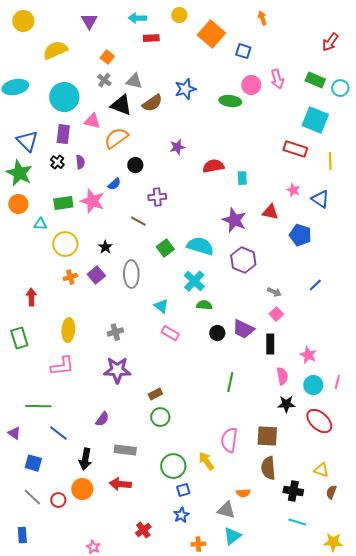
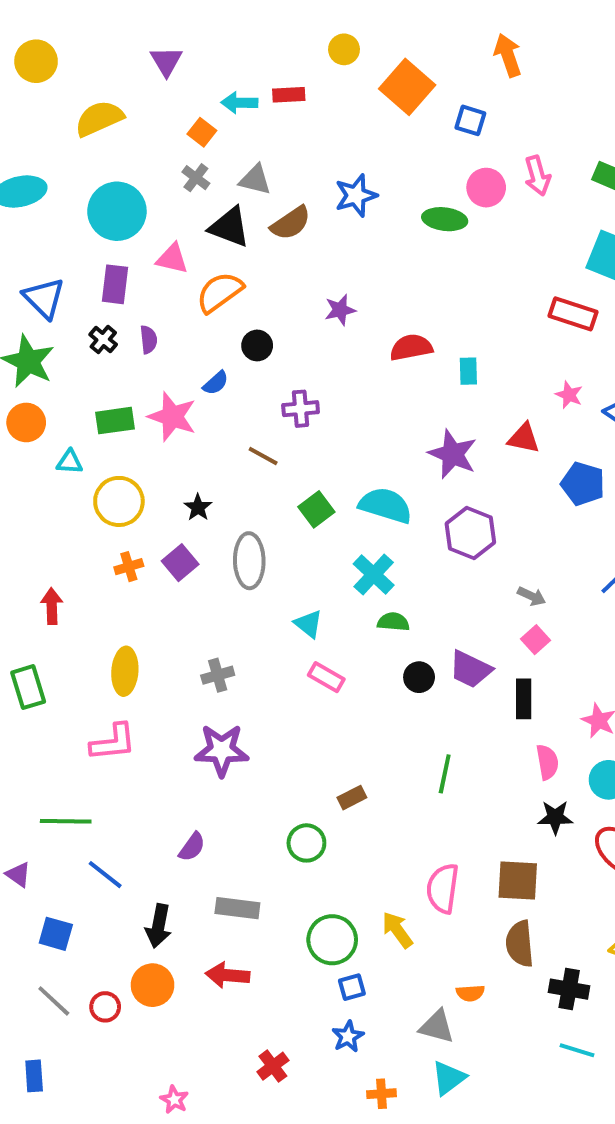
cyan arrow: (137, 18) -> (239, 103), moved
orange arrow: (262, 18) -> (508, 55), size x1.5
brown rectangle: (155, 394) -> (352, 798), moved

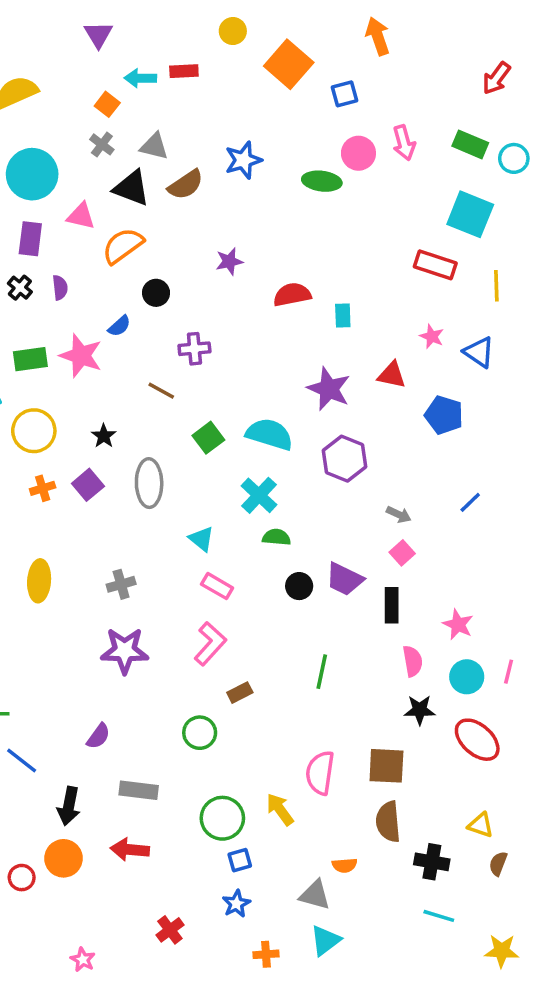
purple triangle: (166, 61) -> (98, 35), moved
blue square: (470, 120) -> (345, 94), turned -32
pink L-shape: (113, 742) -> (210, 644), moved, turned -42

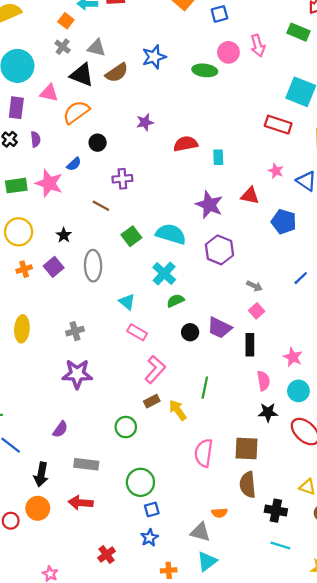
green rectangle: (470, 144) -> (298, 32), moved
green semicircle: (276, 537) -> (175, 301), turned -30
pink L-shape: (210, 644) -> (155, 369), moved
yellow arrow: (280, 809) -> (178, 410), moved

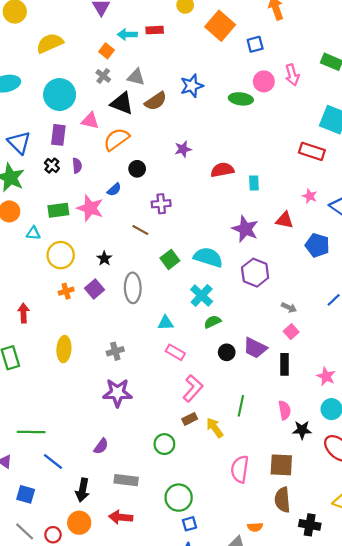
cyan triangle: (127, 302) -> (166, 323), turned -42
pink semicircle: (263, 381) -> (285, 410), moved

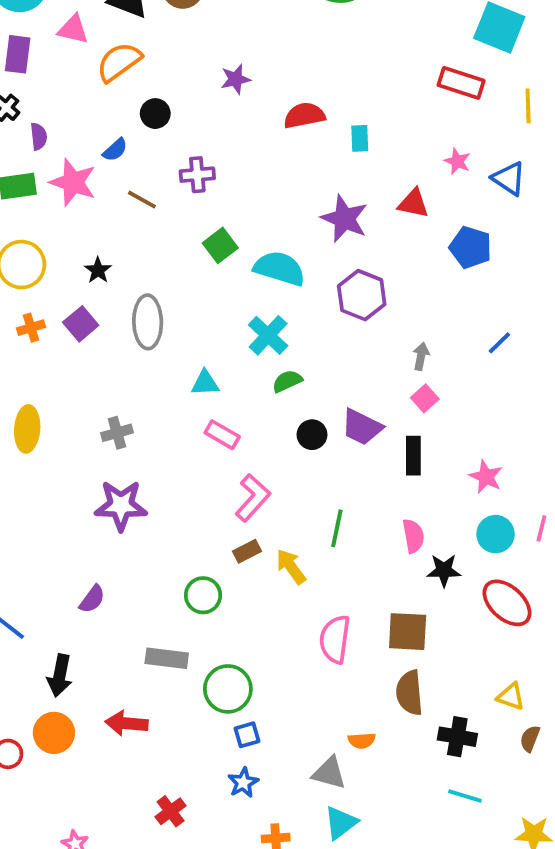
purple semicircle: (77, 166) -> (39, 136), moved
brown line: (140, 230) -> (142, 200), moved
green square: (170, 259) -> (220, 245), moved
gray arrow: (289, 308) -> (421, 356), turned -104
gray rectangle: (126, 480) -> (167, 658), moved

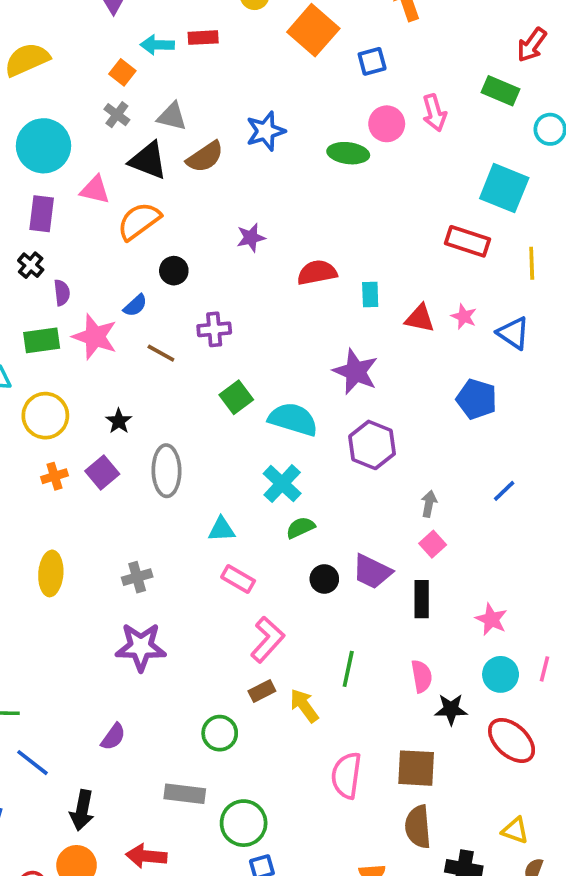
red triangle: (413, 203) -> (420, 318), moved

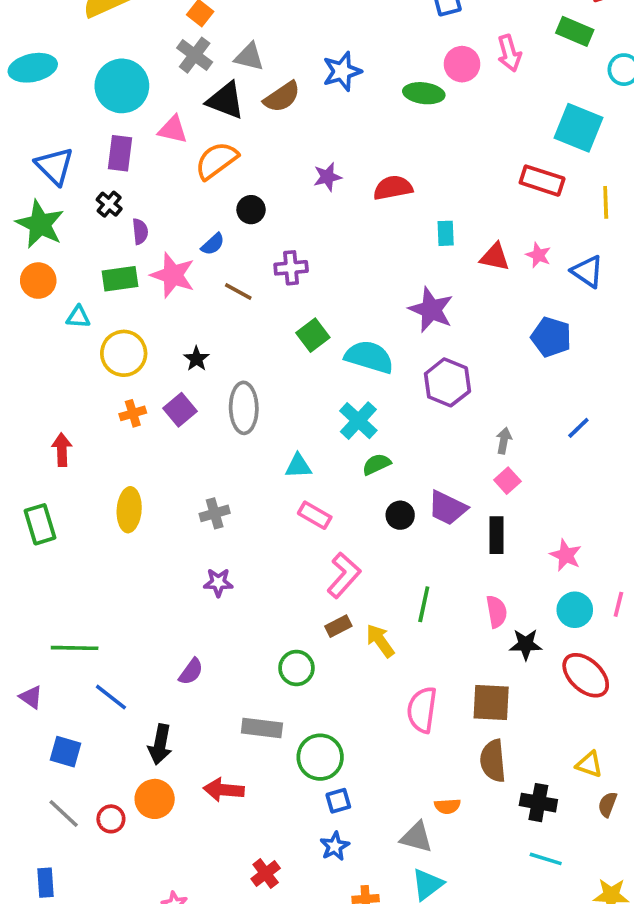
gray cross: (117, 115) -> (195, 55), size x1.4
red semicircle: (317, 272) -> (393, 188), moved
purple star: (141, 647) -> (218, 582), size x0.6

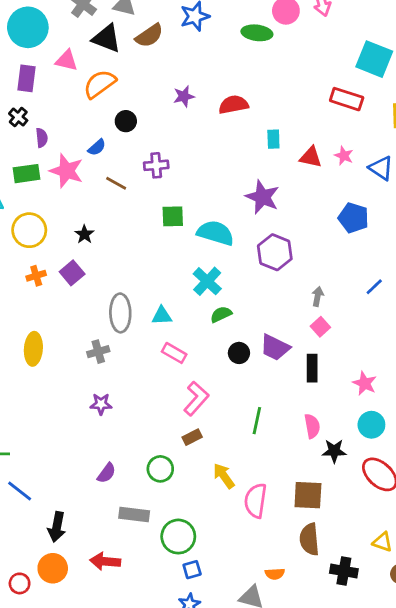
green square: (313, 335) -> (173, 216), turned 35
gray ellipse: (244, 408) -> (120, 313), moved
yellow arrow: (380, 641) -> (224, 476), moved
purple semicircle: (191, 672) -> (107, 473), moved

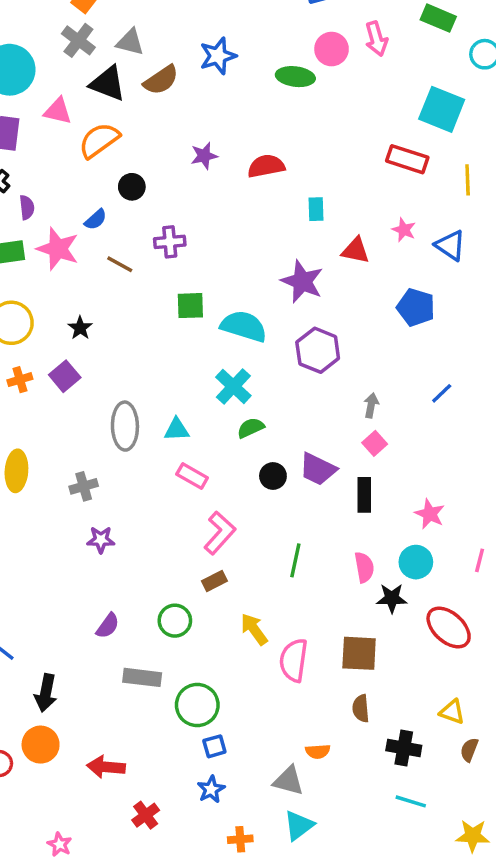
red triangle: (311, 157) -> (356, 250), moved
gray cross: (98, 352) -> (84, 486), moved
cyan circle: (371, 425) -> (416, 562), moved
brown semicircle: (309, 539) -> (361, 708), size x0.7
red arrow: (105, 561) -> (106, 767), moved

